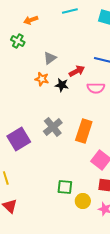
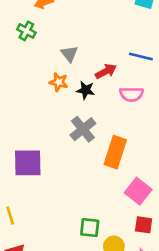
gray triangle: (50, 58) -> (69, 54), turned -32
gray cross: (53, 127) -> (83, 129), moved
purple square: (19, 139) -> (28, 163), turned 30

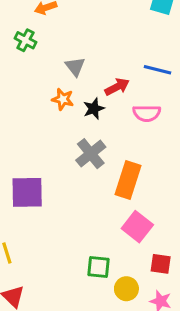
black star: (86, 90) -> (94, 109), turned -30
pink square: (138, 191) -> (137, 227), moved

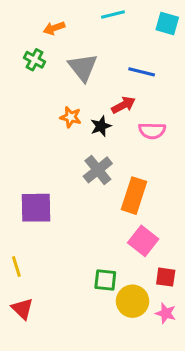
gray triangle: (75, 67) -> (83, 67), moved, size x1.5
blue line: (157, 70) -> (142, 72), moved
yellow circle: (126, 289) -> (133, 301), size x1.4

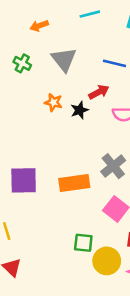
green cross: (34, 60) -> (22, 63), moved
gray cross: (98, 170) -> (113, 166), moved
orange rectangle: (134, 196) -> (74, 183), moved, turned 64

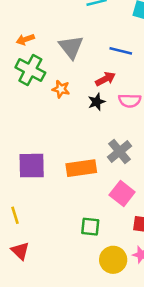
orange arrow: (39, 26) -> (25, 39), moved
green cross: (22, 63) -> (30, 70), moved, size x1.6
black star: (79, 110) -> (97, 102), moved
yellow circle: (107, 261) -> (113, 260), moved

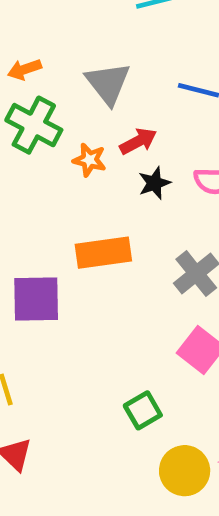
red arrow: (105, 79) -> (138, 141), moved
orange rectangle: (81, 168) -> (103, 253), moved
green square: (90, 227) -> (143, 410), turned -36

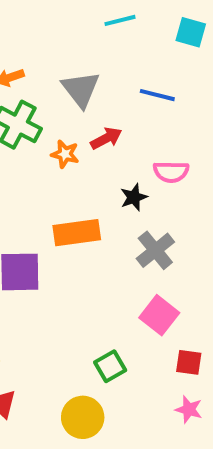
black star: (154, 183) -> (134, 197), moved
yellow circle: (185, 471) -> (83, 417), moved

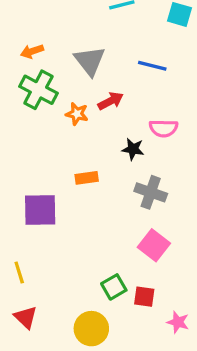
black star: (134, 197) -> (133, 149), turned 30
orange rectangle: (77, 233) -> (87, 178), size x0.6
gray cross: (155, 250) -> (151, 192), turned -32
red square: (189, 362) -> (144, 297), moved

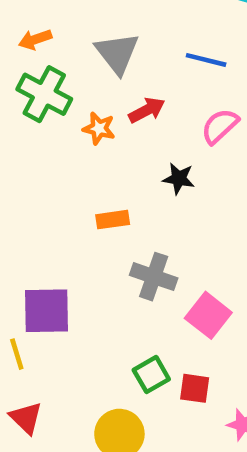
pink semicircle: (163, 128) -> (220, 126), moved, turned 136
gray cross: (151, 192) -> (154, 277), moved
purple square: (40, 210) -> (46, 311), moved

